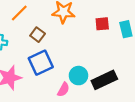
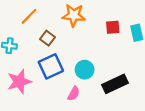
cyan circle: (78, 76) -> (85, 70), moved

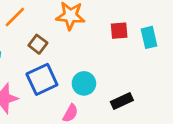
black rectangle: (115, 84) -> (122, 101), size x0.7

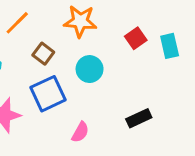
red square: (119, 31) -> (136, 38), turned -30
cyan circle: (84, 83) -> (90, 69), moved

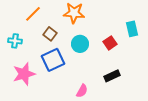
red square: (136, 38) -> (110, 43), moved
pink semicircle: (80, 132) -> (82, 91), moved

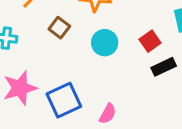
blue square: (53, 60) -> (64, 100), moved
black rectangle: (112, 76) -> (164, 67), moved

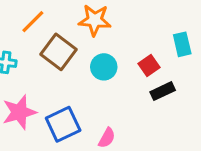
brown square: (59, 28) -> (59, 52), size x1.6

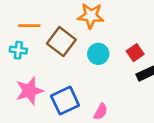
orange line: (33, 22) -> (29, 26), moved, turned 45

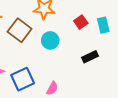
red square: (135, 53) -> (81, 22), moved

